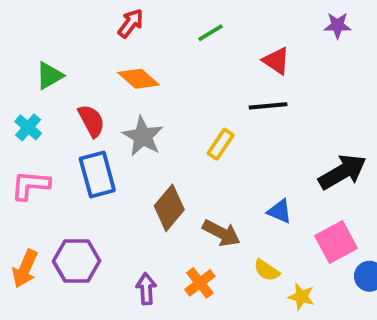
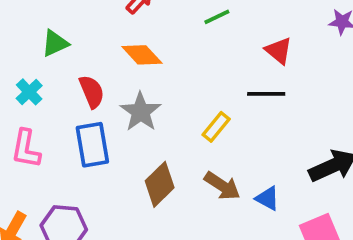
pink L-shape: (30, 185) -> (26, 149), turned -90
brown arrow: (221, 233) -> (222, 186), moved

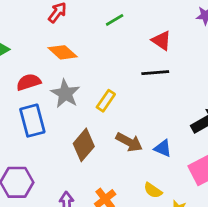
red semicircle: (92, 92) -> (29, 82), turned -80
yellow rectangle: (216, 127) -> (106, 101), moved

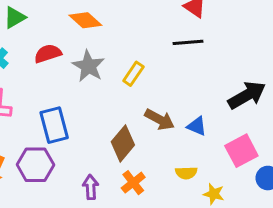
blue rectangle: (32, 121) -> (54, 125), moved
brown diamond: (84, 145) -> (123, 143), moved
yellow semicircle: (153, 190) -> (186, 173), turned -36

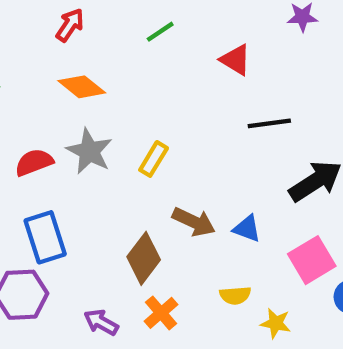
black line: (188, 42) -> (269, 123), moved
red semicircle: (48, 54) -> (34, 162), moved
purple arrow: (91, 187) -> (101, 322), turned -55

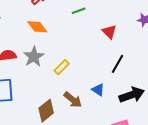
black line: (269, 123) -> (117, 64), turned -66
blue triangle: (247, 229) -> (98, 90), moved

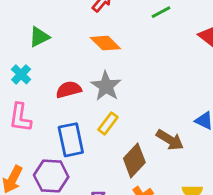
yellow rectangle: (62, 67) -> (108, 123), moved

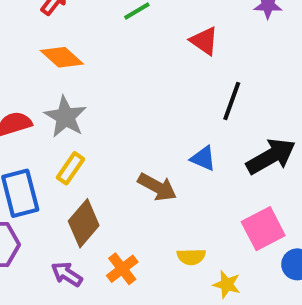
brown diamond: (134, 160) -> (84, 223), moved

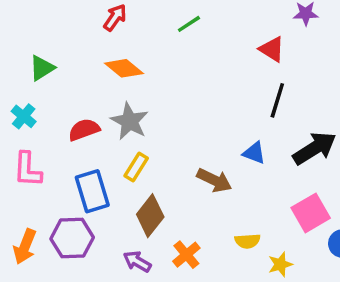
red triangle: (204, 41) -> (272, 49), moved
yellow star: (227, 284) -> (280, 264), turned -30

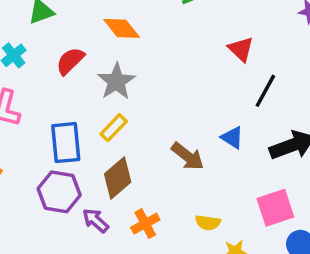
red triangle: (272, 49) -> (241, 49), moved
red semicircle: (84, 130) -> (70, 61), moved, turned -36
purple hexagon: (72, 238) -> (59, 192), moved

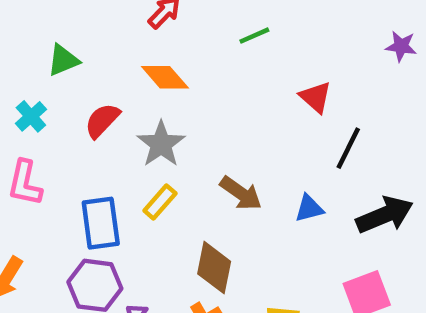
blue triangle: (232, 137) -> (309, 208), turned -45
brown arrow: (188, 156) -> (241, 193), moved
brown diamond: (118, 178) -> (214, 268), moved, turned -36

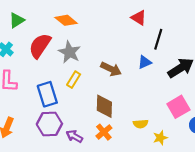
red semicircle: (102, 121) -> (40, 46), size x1.4
blue triangle: (309, 208) -> (145, 62), moved

